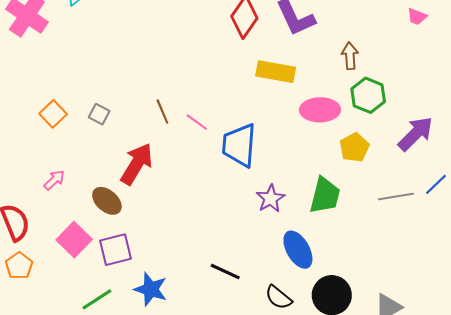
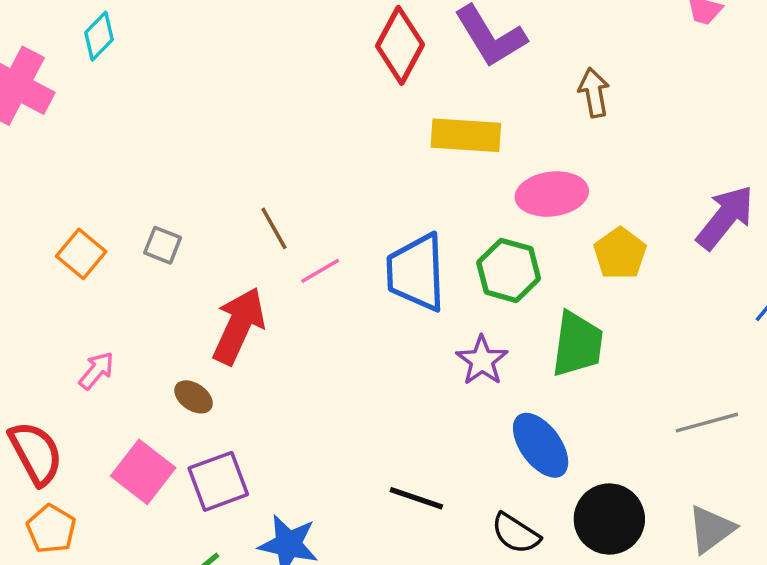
green hexagon: (368, 95) -> (509, 270), moved
pink line: (197, 122) -> (320, 271), moved, turned -60
gray line: (396, 197) -> (707, 423), moved
brown ellipse: (107, 201) -> (194, 397), size x0.7

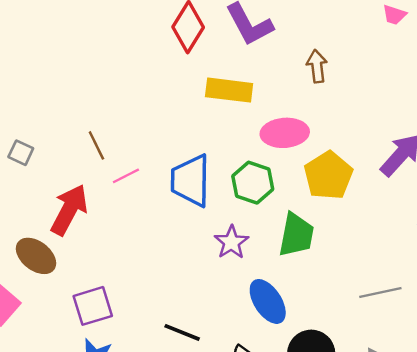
yellow pentagon: (620, 254) -> (328, 175), size x1.4
brown ellipse: (194, 397) -> (36, 256), size x1.6
purple square: (218, 481) -> (93, 306), moved

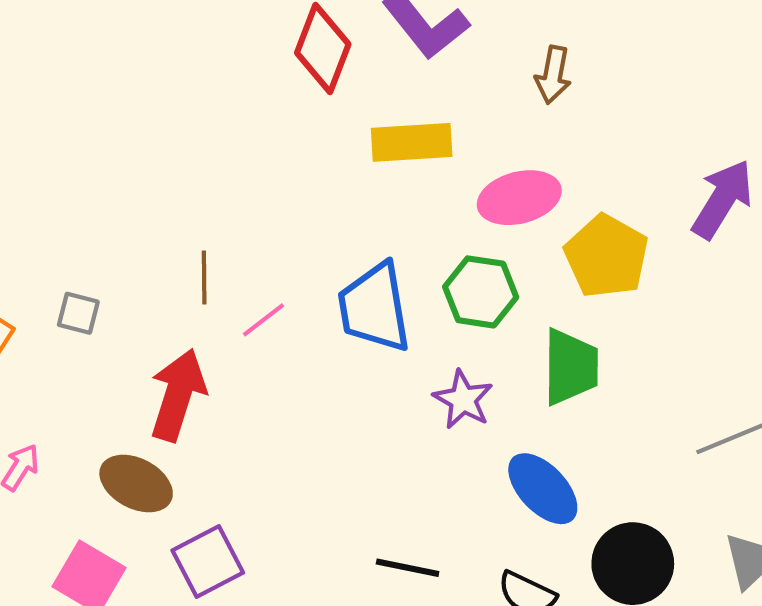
brown arrow: (317, 66) -> (553, 75), turned -152
brown line: (96, 145) -> (204, 278), turned 36
purple square: (93, 306) -> (208, 561), moved

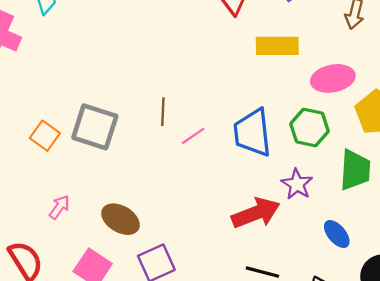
gray square: (78, 313) -> (95, 127), size x2.0
red arrow: (178, 395) -> (256, 213), moved, turned 48
blue ellipse: (543, 489) -> (337, 234), size x0.7

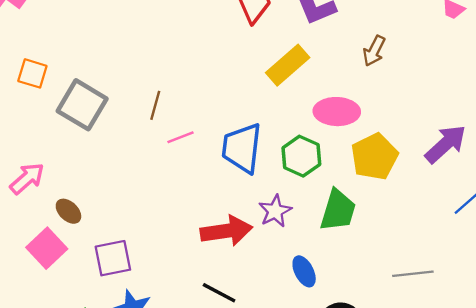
yellow rectangle: (277, 46) -> (288, 65), turned -54
orange square: (45, 136) -> (32, 73), moved, turned -32
pink arrow: (59, 207) -> (27, 178), size x1.4
brown ellipse: (121, 219) -> (68, 211), moved, size x0.7

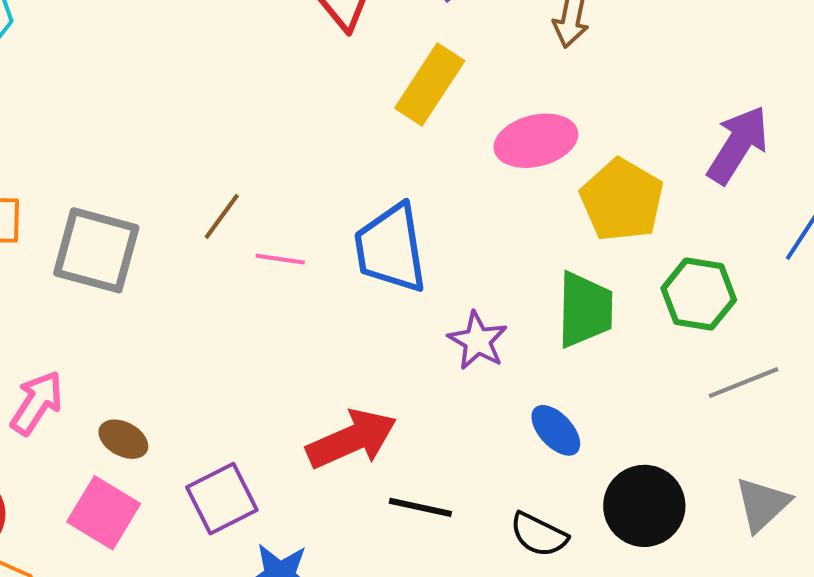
brown line: (155, 105) -> (222, 216), turned 36
pink line: (180, 137) -> (280, 259), turned 45
green hexagon: (301, 156) -> (699, 294), moved
red arrow: (226, 231) -> (352, 439), moved

